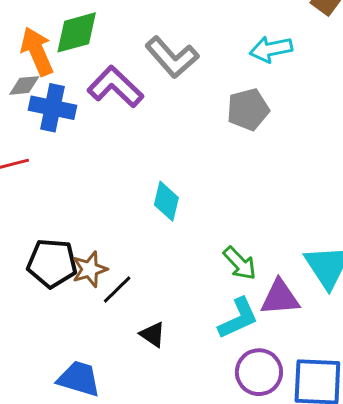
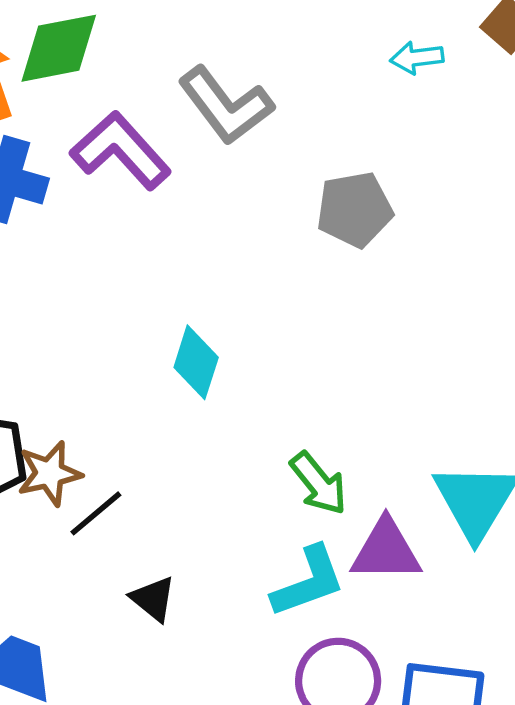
cyan arrow: (271, 49) -> (417, 58), moved, size x0.7

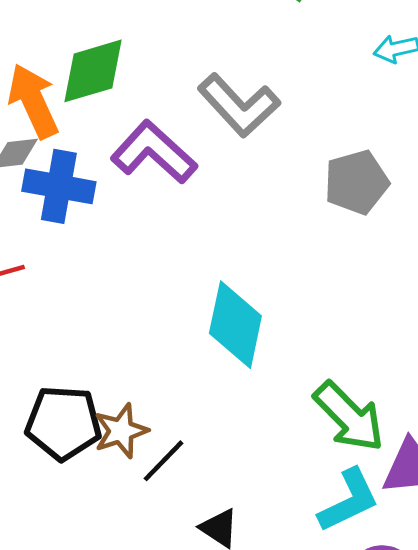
cyan diamond: (196, 362) -> (235, 325), size x1.4
green arrow: (319, 483) -> (349, 417), size x1.4

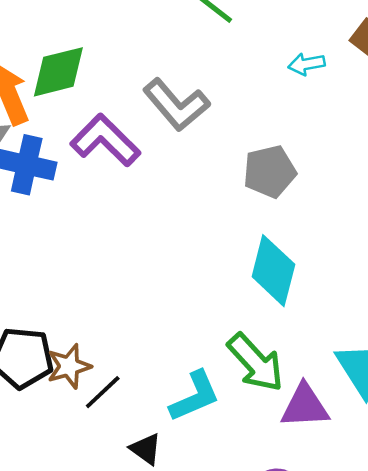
cyan diamond: (235, 325) -> (273, 271), moved
cyan L-shape: (349, 500) -> (195, 396), moved

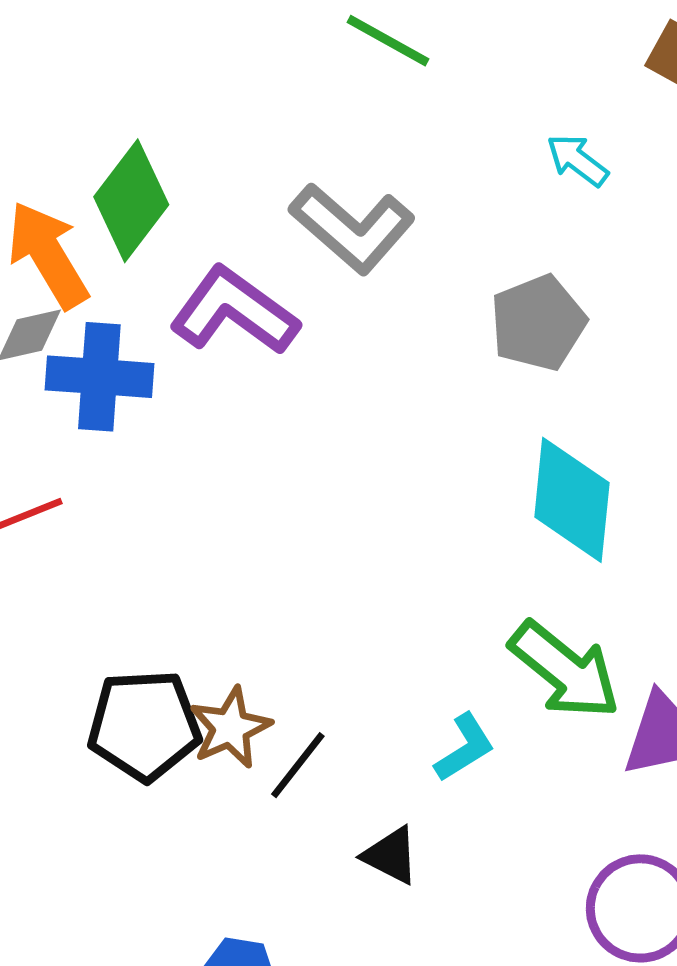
cyan arrow: (307, 64) -> (577, 160), moved, turned 56
green diamond: (58, 72) -> (131, 201), turned -30
cyan L-shape: (195, 396) -> (465, 748), size x0.7

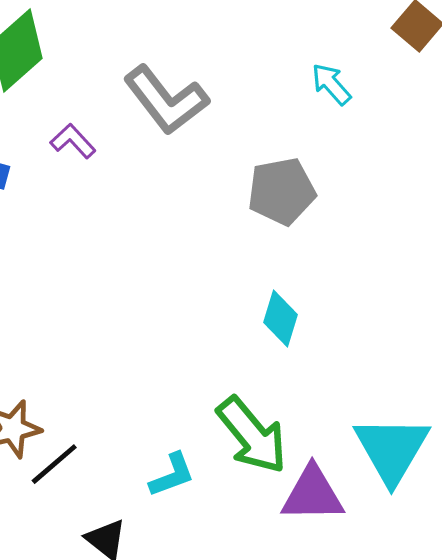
purple L-shape: (234, 311) -> (73, 141), size x0.5
cyan diamond: (572, 500) -> (280, 318), size x0.6

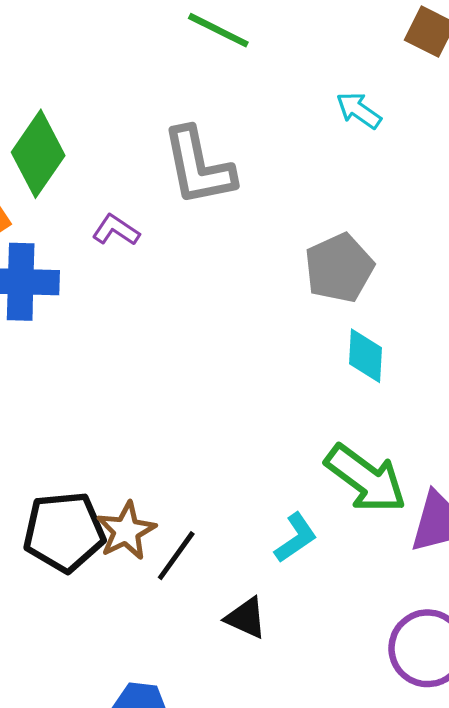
gray L-shape: (166, 100) -> (198, 167), turned 40
gray pentagon: (282, 191) -> (339, 268), moved

